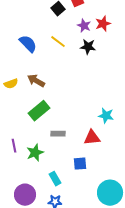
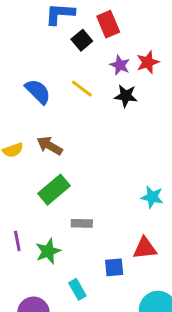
red triangle: (92, 138) -> (145, 248), moved

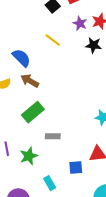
blue semicircle: (38, 91) -> (21, 58), moved
black star: (126, 96) -> (93, 45), moved

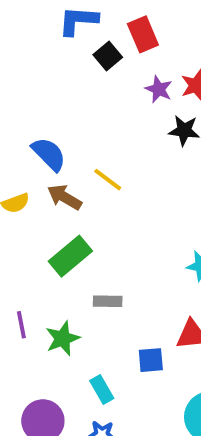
yellow line: (53, 40) -> (108, 180), moved

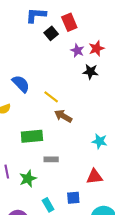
brown arrow: (64, 197) -> (63, 116), moved
green rectangle: (70, 256) -> (32, 136), turned 35
blue square: (151, 360) -> (73, 198), moved

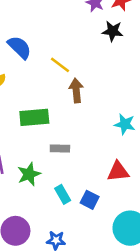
brown arrow: (63, 116) -> (76, 91), turned 54
blue square: (73, 198) -> (90, 200), turned 32
cyan rectangle: (48, 205) -> (63, 194), moved

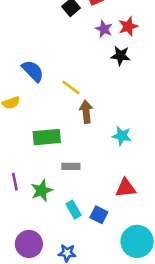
cyan star: (125, 124) -> (122, 136), moved

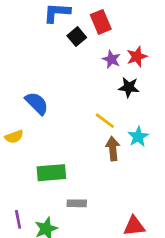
yellow line: (71, 87) -> (105, 121), moved
brown arrow: (86, 112) -> (113, 149), moved
cyan star: (122, 136) -> (138, 137), moved, turned 30

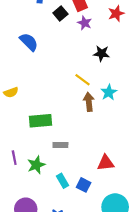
red star: (137, 57) -> (116, 13), moved
purple star: (111, 59) -> (85, 23), moved
blue semicircle: (37, 103) -> (29, 42), moved

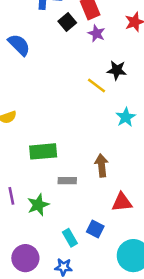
blue semicircle: (29, 42) -> (19, 45), moved
yellow line: (82, 80) -> (96, 85), moved
brown arrow: (89, 102) -> (102, 165), moved
cyan rectangle: (63, 181) -> (70, 238), moved

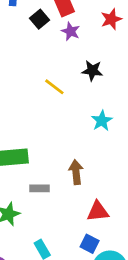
yellow line: (96, 85) -> (54, 87), moved
blue square: (95, 229) -> (90, 244), moved

